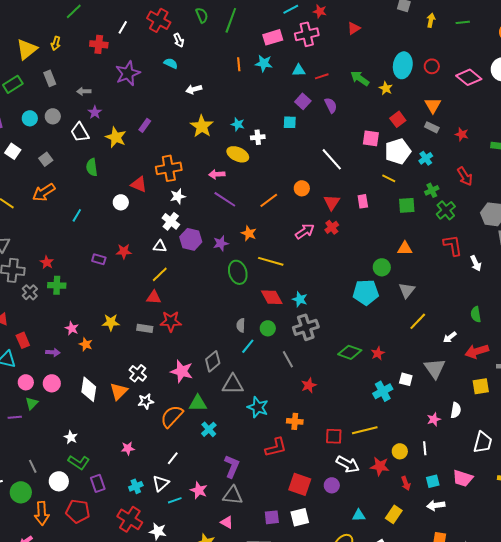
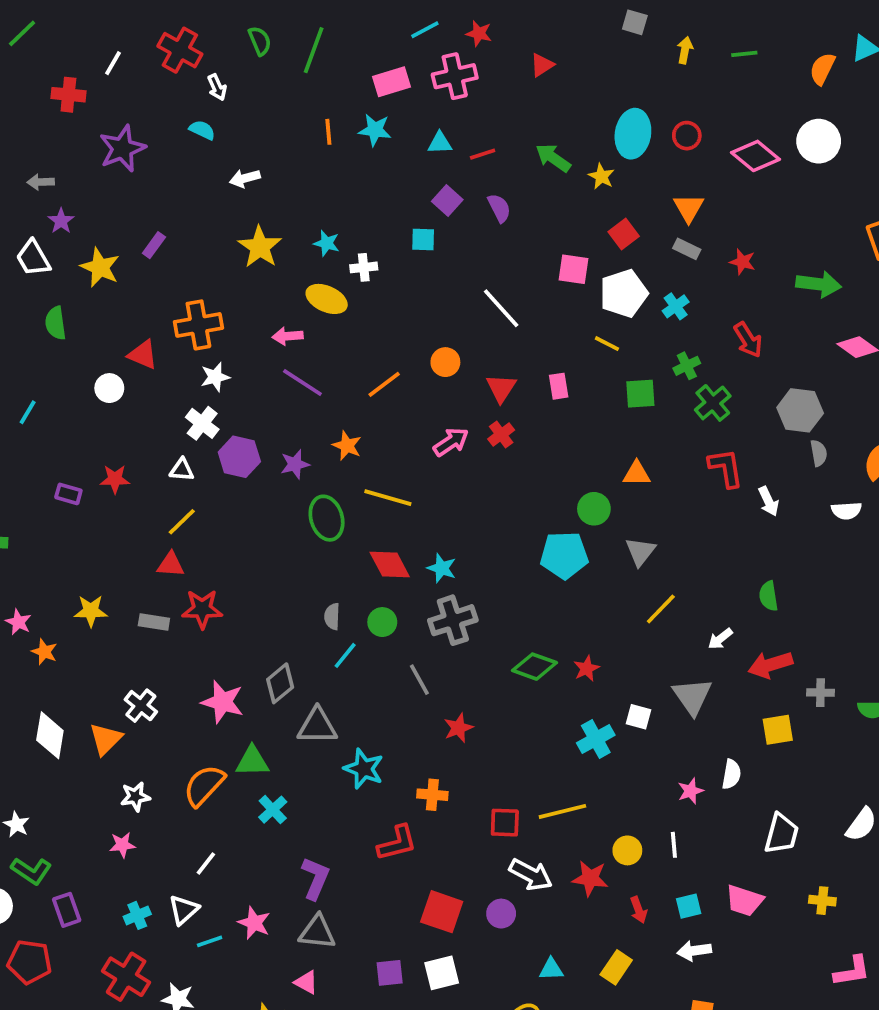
white star: (146, 401) -> (135, 797), moved

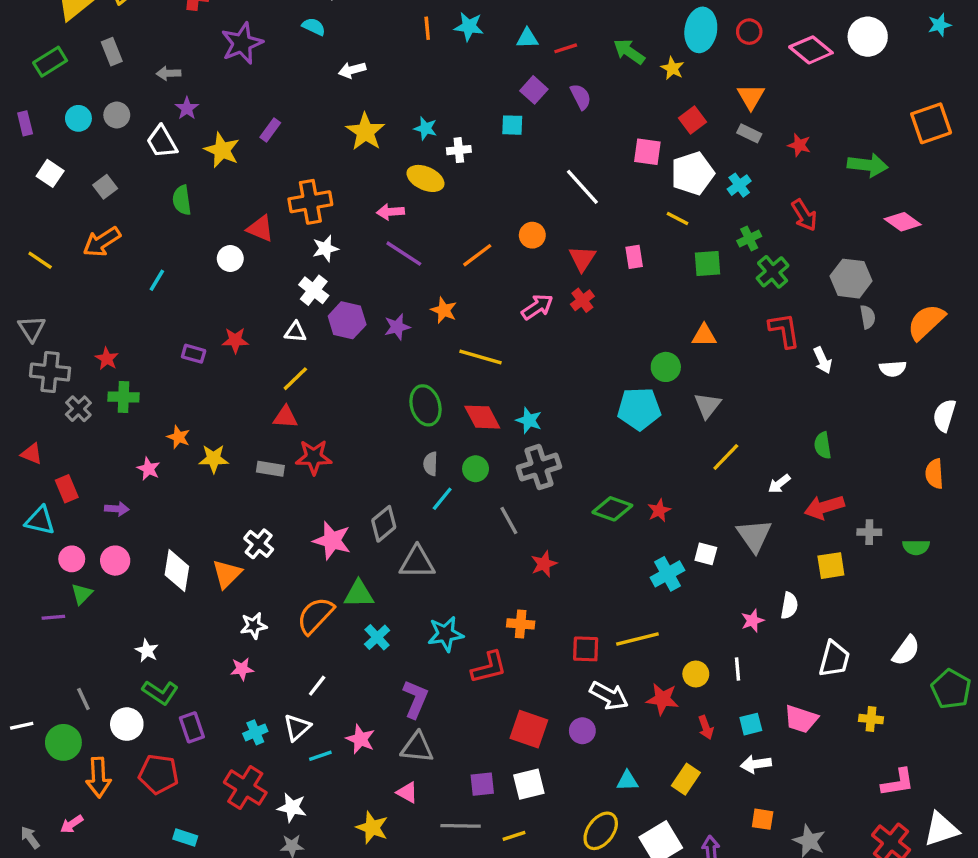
green ellipse: (327, 518) -> (425, 405), moved
orange star: (44, 652) -> (179, 437), moved
cyan star: (364, 769) -> (446, 634), moved, turned -30

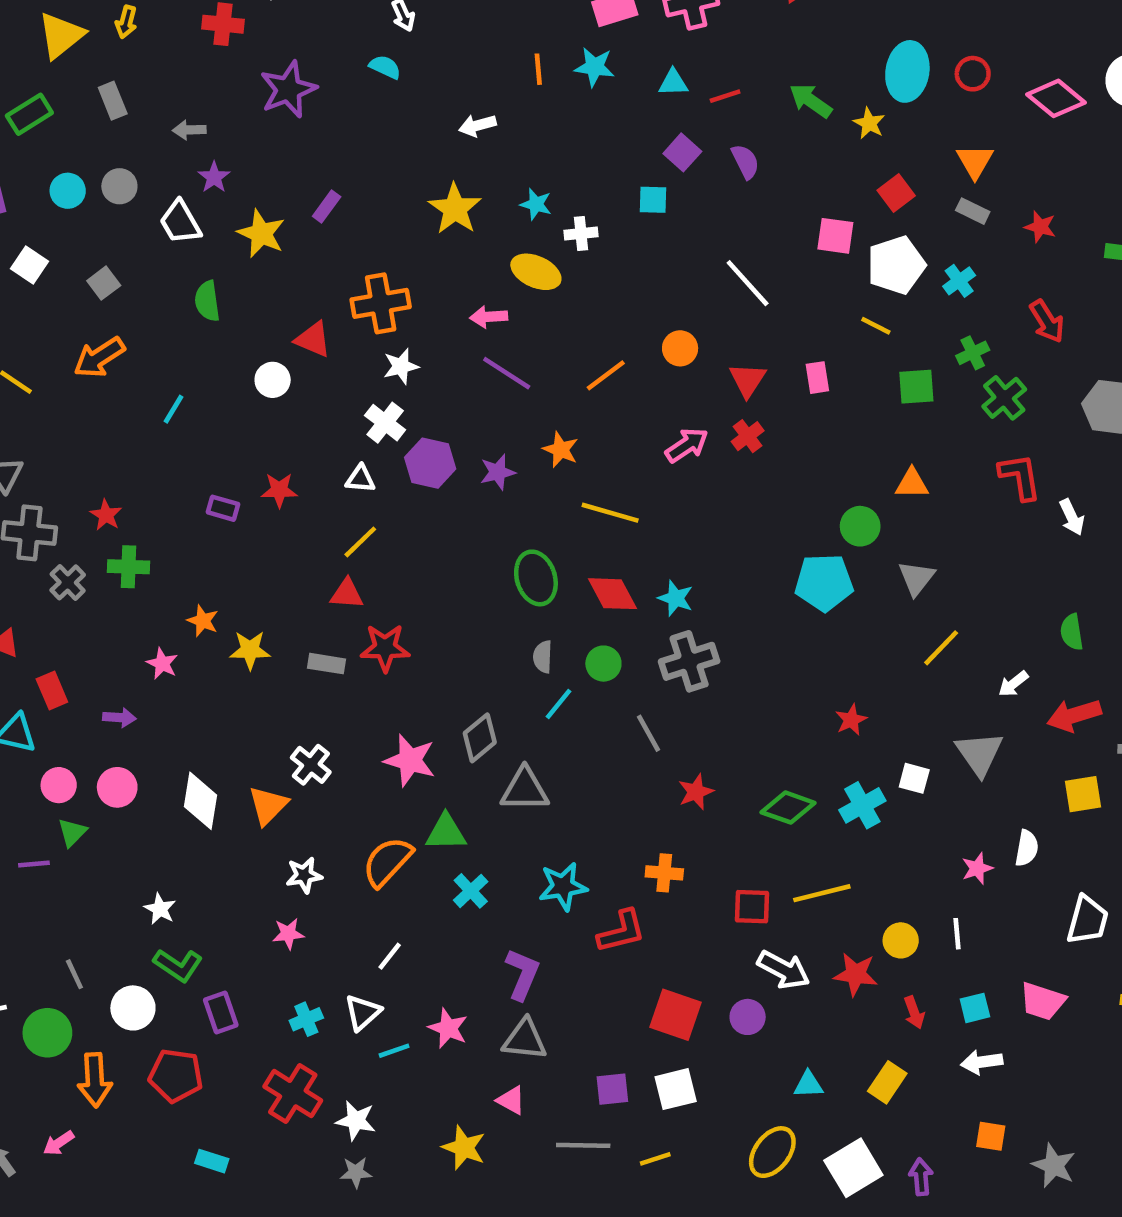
white arrow: (352, 70) -> (477, 125), moved
green diamond: (612, 509) -> (788, 808), moved

